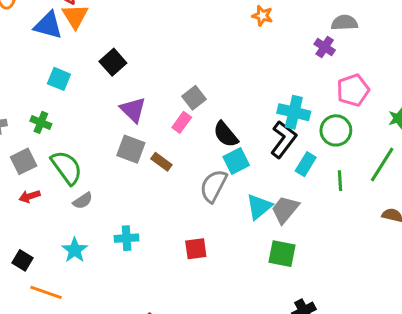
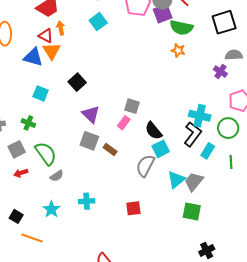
gray square: (194, 98) -> (132, 106), turned -35

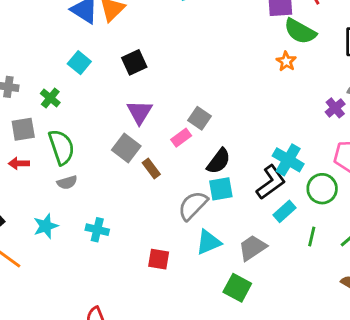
black semicircle: (154, 131) -> (219, 161), turned -120
cyan triangle: (176, 180) -> (208, 242), moved

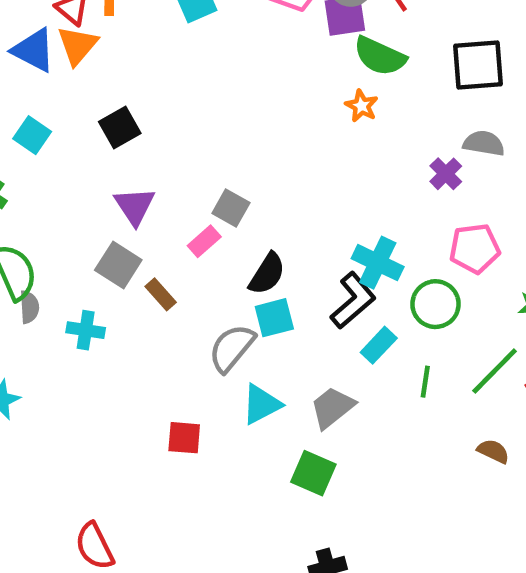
gray semicircle: (67, 182) -> (29, 307), moved, turned -72
cyan cross: (97, 230) -> (86, 330), moved

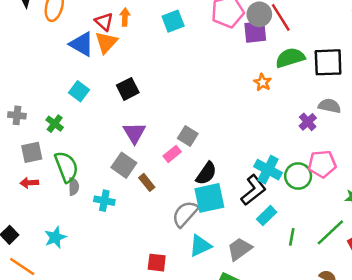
green semicircle: (380, 56) -> (290, 58), moved, turned 136
green circle: (435, 304) -> (298, 176), moved
cyan square: (274, 318) -> (209, 198), size x1.4

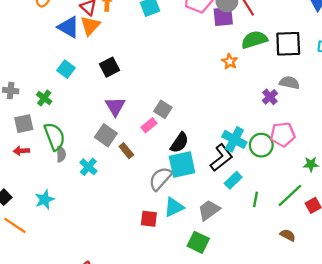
cyan cross: (104, 201) -> (88, 167), turned 30
red square: (157, 263) -> (149, 219), moved

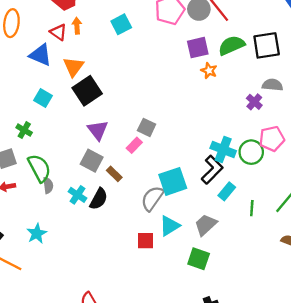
purple square: (223, 16) -> (198, 48), moved
orange triangle: (90, 26) -> (73, 67), moved
black square: (109, 67) -> (87, 91), size x1.4
black semicircle: (179, 143) -> (99, 199), moved

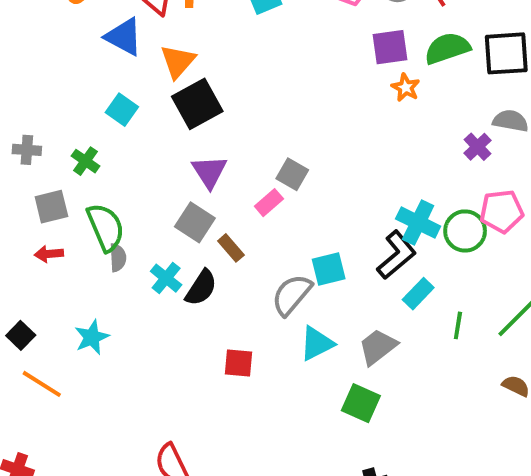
cyan square: (173, 181) -> (329, 269), size x0.7
red square: (145, 241) -> (239, 363), moved

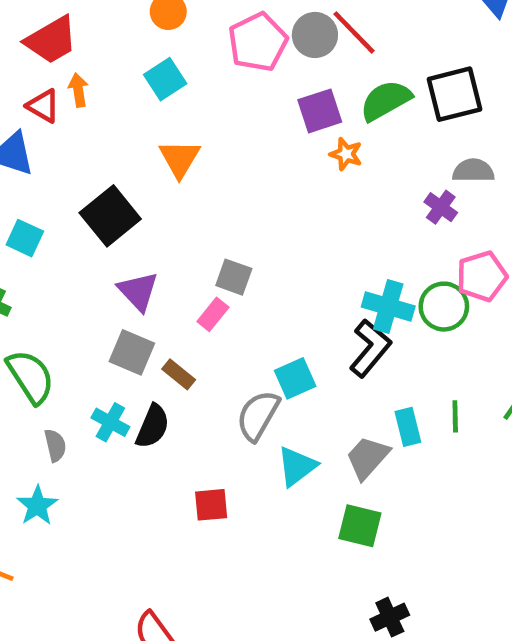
orange triangle: (178, 61) -> (180, 159), moved
gray semicircle: (118, 258) -> (55, 445), moved
cyan rectangle: (418, 294) -> (408, 427), moved, turned -48

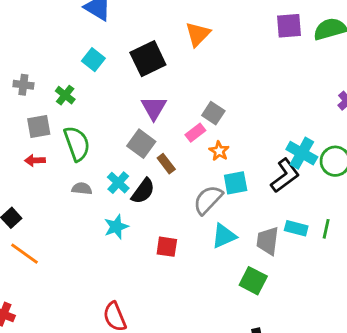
orange star: (346, 154) -> (219, 151), moved
cyan rectangle: (408, 427) -> (296, 228), turned -75
gray semicircle: (55, 445) -> (82, 189), turned -84
gray trapezoid: (368, 457) -> (268, 241), turned -48
cyan star: (37, 506) -> (116, 227), moved

